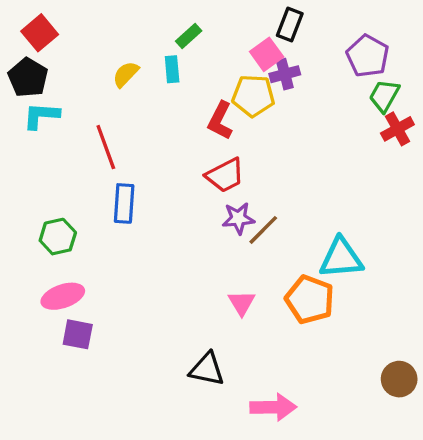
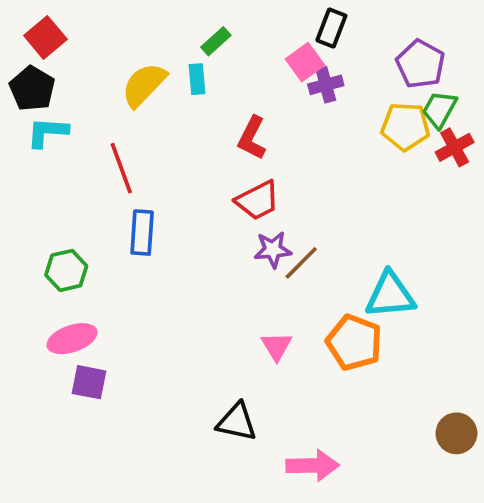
yellow semicircle: (126, 74) -> (144, 85), size x1.5
yellow pentagon: (253, 96) -> (405, 126), moved

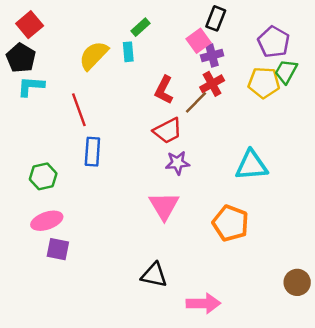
red cross: (455, 147) -> (212, 84), moved
brown line: (301, 263) -> (196, 102), moved
cyan triangle: (390, 295) -> (252, 165), moved
pink triangle: (277, 346) -> (164, 206), moved, size x1.5

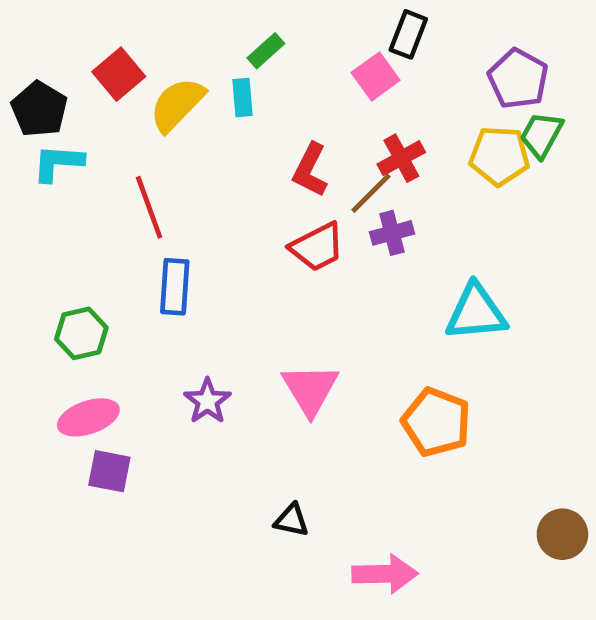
red square: (30, 25) -> (119, 74), moved
purple cross: (212, 55) -> (392, 233), moved
purple star: (178, 163) -> (207, 401), moved, turned -30
black triangle: (154, 275) -> (292, 520), size x0.7

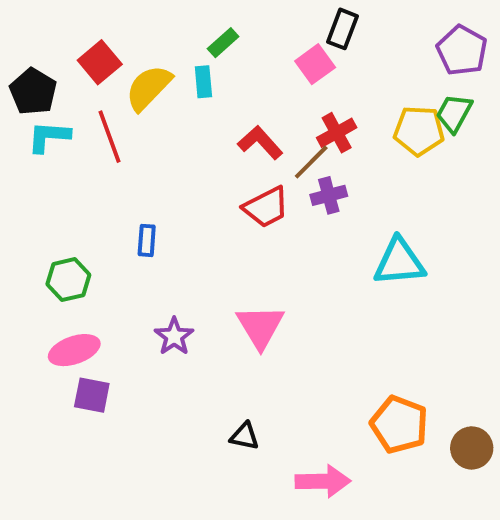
purple pentagon: (518, 79) -> (462, 50), moved
red L-shape: (310, 170) -> (260, 143), turned 111
red line: (149, 207) -> (109, 137), moved
blue rectangle: (175, 287) -> (147, 240), size x0.7
orange pentagon: (436, 422) -> (399, 424), moved

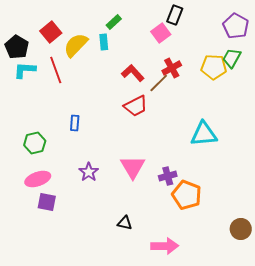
purple cross: (329, 195) -> (168, 176), moved
orange pentagon: (399, 424) -> (187, 195), moved

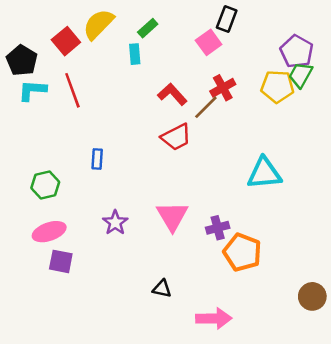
purple pentagon: (236, 26) -> (297, 51), moved
yellow semicircle: (76, 45) -> (98, 24), moved

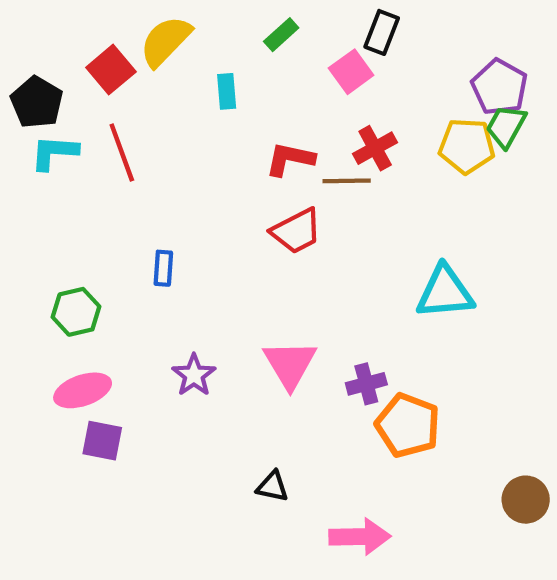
green rectangle: (148, 28) -> (281, 35), moved
red L-shape: (172, 94) -> (290, 159), turned -36
brown line: (206, 107) -> (347, 181), turned 44

